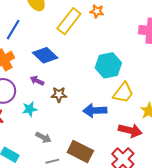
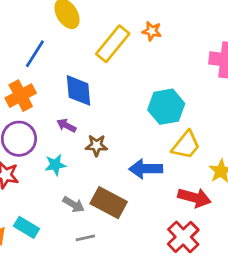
blue diamond: (45, 55) -> (79, 90), turned 40
brown rectangle: (80, 151) -> (109, 203), moved

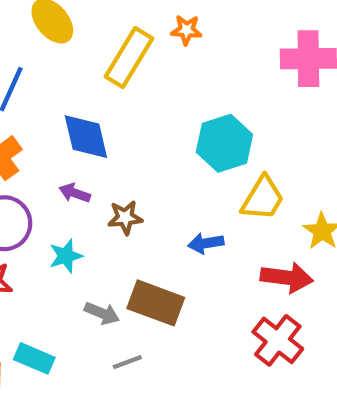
blue arrow: (146, 169) -> (206, 243), size x0.7

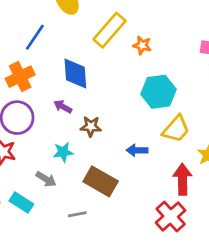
orange star: (186, 30) -> (142, 45), moved
cyan star: (66, 256) -> (63, 152), moved
red arrow: (287, 277) -> (182, 179), turned -108
gray arrow: (102, 313) -> (46, 179), moved

